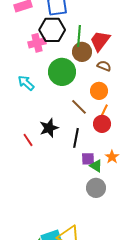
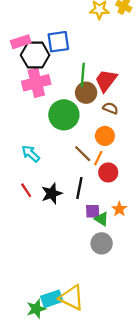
black hexagon: (52, 30) -> (35, 55), moved
pink cross: (37, 43) -> (36, 83), size x1.4
cyan arrow: (26, 83) -> (31, 154), moved
orange line: (104, 111) -> (98, 158), moved
black star: (49, 128) -> (52, 194), moved

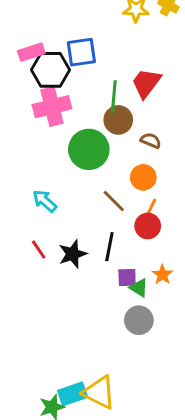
red trapezoid: (106, 80) -> (146, 83), moved
orange line: (98, 158) -> (151, 208), moved

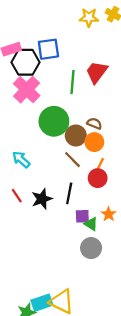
pink cross: (52, 107) -> (27, 90), turned -32
brown circle: (118, 120) -> (76, 135), moved
brown semicircle: (151, 141) -> (94, 123), moved

